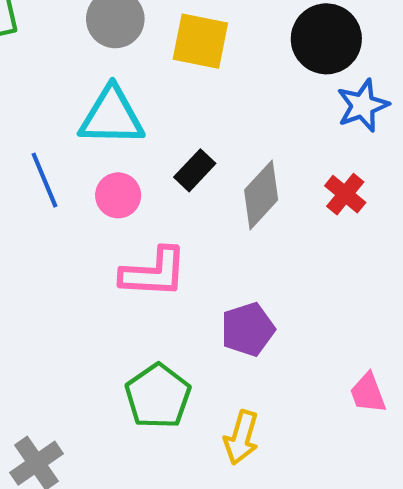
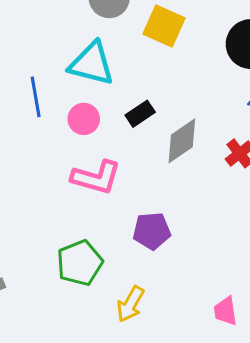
pink trapezoid: (368, 393) -> (225, 311), moved

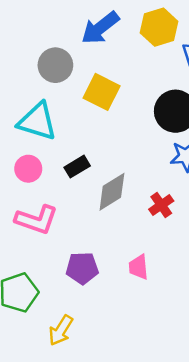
pink trapezoid: (225, 311) -> (139, 267), moved

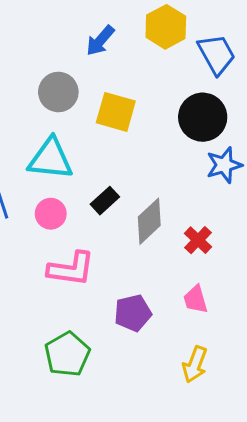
blue arrow: (100, 28) -> (100, 41), size x0.7
red cross: (161, 205) -> (198, 240), moved
yellow arrow: (61, 330) -> (195, 364), moved

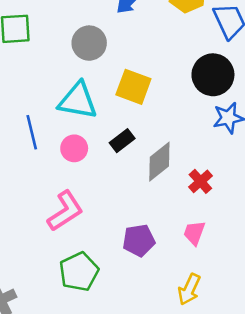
yellow square: (116, 112) -> (133, 87), moved
pink L-shape: (71, 269) -> (65, 211), moved, turned -45
pink trapezoid: (196, 299) -> (194, 233), turned 32

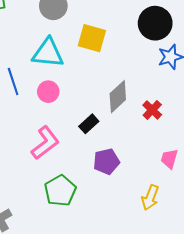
black rectangle: (122, 141) -> (89, 124), moved
pink trapezoid: (194, 233) -> (169, 159), moved

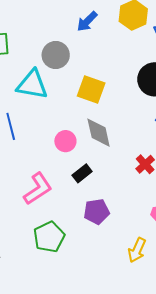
cyan triangle: (48, 53) -> (32, 85), moved
pink circle: (48, 92) -> (65, 141), moved
gray diamond: (118, 97) -> (99, 133), moved, turned -64

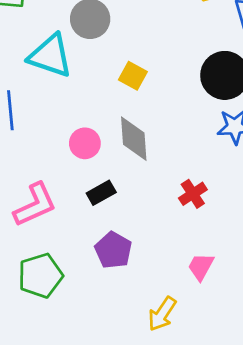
yellow square: (91, 89) -> (133, 76), size x0.7
purple pentagon: (96, 212) -> (113, 250), turned 30

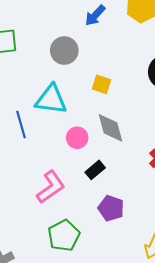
cyan triangle: (50, 56) -> (51, 100), moved

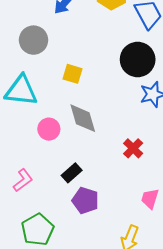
black rectangle: (95, 170) -> (72, 173), moved
pink L-shape: (51, 187) -> (23, 180), size x0.7

